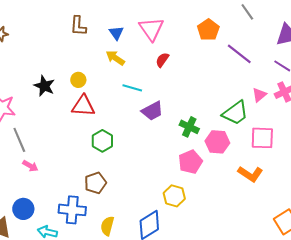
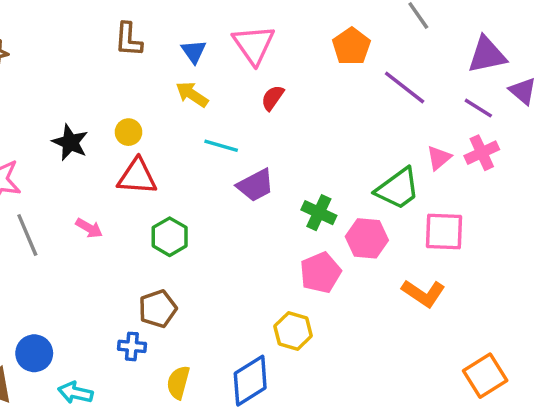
pink arrow: (30, 166) -> (89, 228), moved
blue cross: (72, 210) -> (132, 346), moved, size x0.6

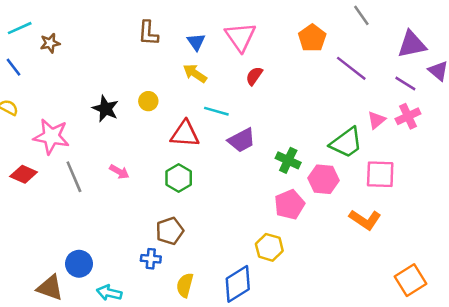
red triangle: (137, 177) -> (185, 134), moved

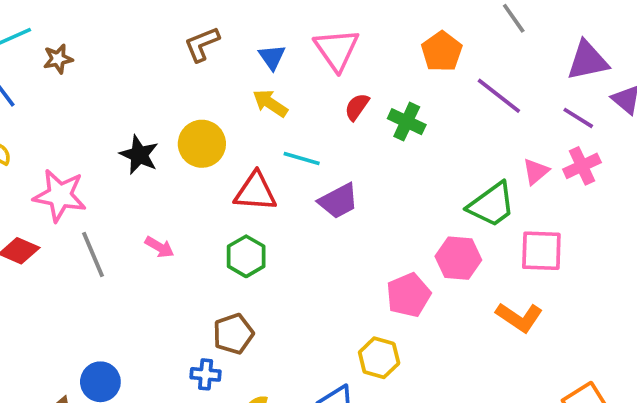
brown L-shape: (148, 33) -> (202, 44), turned 64
yellow circle: (148, 101) -> (202, 144), size x1.6
green cross: (288, 160) -> (407, 122), moved

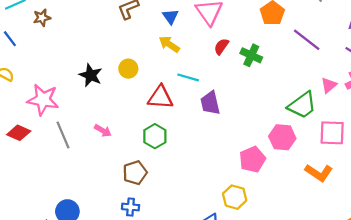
yellow circle: (202, 144) -> (128, 69), size x0.7
purple trapezoid: (338, 201) -> (210, 103), turned 105
brown pentagon: (233, 334) -> (135, 173), moved

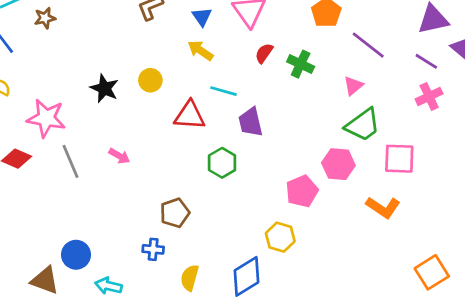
pink triangle: (329, 85) -> (353, 86), moved
green hexagon: (155, 136) -> (222, 163), moved
brown pentagon: (135, 173) -> (175, 213), moved

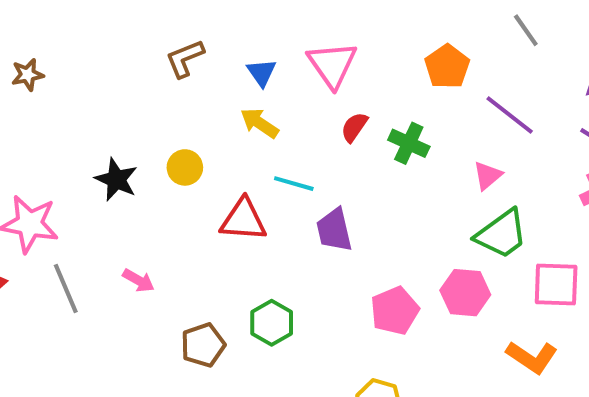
green hexagon: (222, 163) -> (272, 323), moved
pink pentagon: (302, 191) -> (395, 311), moved
brown pentagon: (175, 213) -> (203, 345), moved

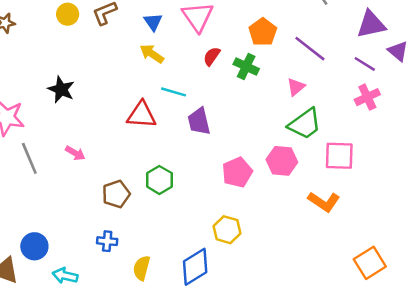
orange pentagon: (447, 67) -> (263, 32), moved
yellow circle: (185, 167) -> (68, 14), moved

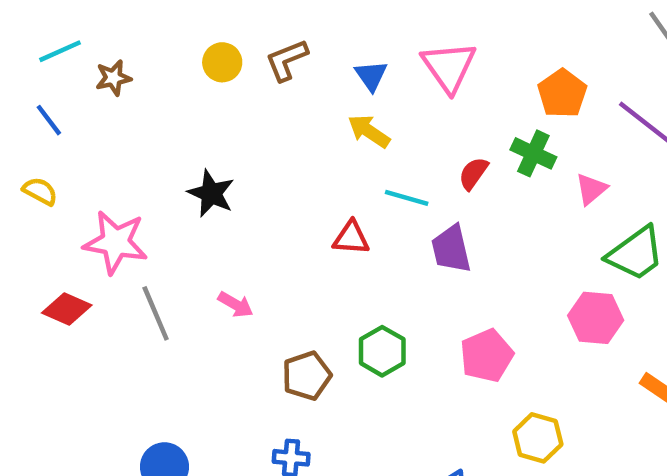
red semicircle: (212, 56) -> (473, 173), moved
pink triangle: (296, 87) -> (591, 189), moved
red triangle: (142, 115) -> (351, 238), size x0.7
pink pentagon: (237, 172) -> (487, 356), moved
yellow hexagon: (227, 230) -> (538, 438), moved

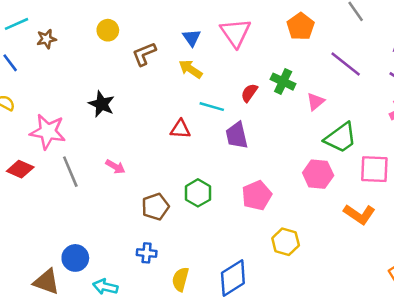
brown L-shape: (287, 60) -> (144, 54), moved
orange pentagon: (562, 93) -> (301, 26), moved

